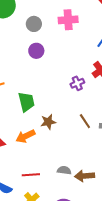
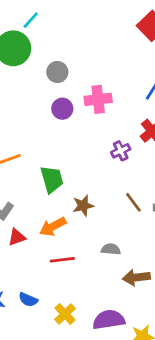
pink cross: (68, 20) -> (98, 99), moved
gray semicircle: (64, 170) -> (111, 249), moved
red line: (31, 175) -> (62, 260), moved

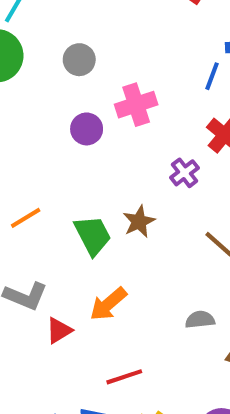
gray circle: (57, 72) -> (79, 60), moved
brown star: (83, 206) -> (139, 222), moved
red line: (62, 260) -> (124, 377), moved

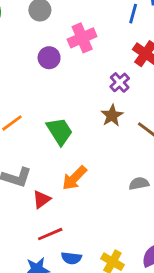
brown star: (139, 222) -> (112, 116), moved
red line: (124, 377) -> (50, 234), moved

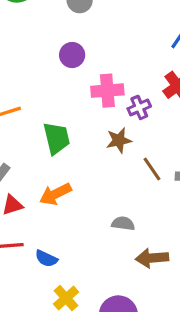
pink cross: (82, 38) -> (107, 91), moved
blue semicircle: (71, 258) -> (46, 258), moved

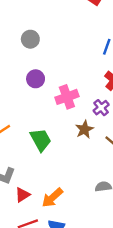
purple cross: (139, 107) -> (101, 108), moved
orange arrow: (55, 194) -> (52, 198), moved

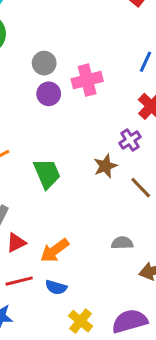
gray circle: (30, 39) -> (44, 63), moved
pink cross: (67, 97) -> (87, 80), moved

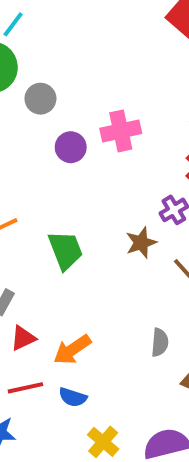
gray circle: (44, 63) -> (40, 99), moved
gray semicircle: (122, 243) -> (160, 342), turned 95

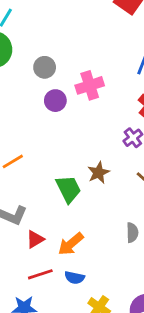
gray circle: (40, 99) -> (45, 67), moved
brown star: (141, 243) -> (98, 173), moved
green trapezoid: (65, 250) -> (68, 189), moved

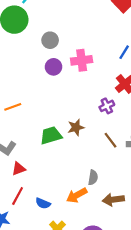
green trapezoid: (68, 189) -> (51, 135), turned -90
orange arrow: (71, 244) -> (77, 195), moved
red line: (40, 274) -> (18, 196), turned -54

